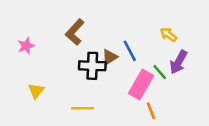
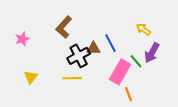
brown triangle: (110, 57) -> (93, 48), turned 32
black cross: (92, 66) -> (79, 56), turned -30
yellow line: (82, 108) -> (72, 78), moved

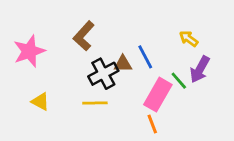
pink star: (22, 39) -> (29, 51), size x1.6
yellow triangle: (31, 77) -> (40, 102), turned -40
orange line: (129, 94) -> (152, 124), moved

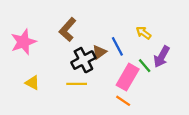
yellow arrow: (189, 39) -> (143, 33), moved
brown triangle: (123, 64) -> (99, 52), turned -35
orange line: (152, 124) -> (123, 101), turned -35

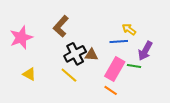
blue line: (117, 46) -> (119, 42), moved, turned -66
brown triangle: (99, 52) -> (91, 55), moved, turned 40
green line: (145, 66) -> (134, 66), moved, turned -40
yellow line: (77, 84) -> (69, 75), turned 42

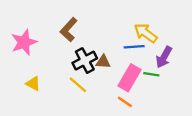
yellow arrow: (129, 29) -> (146, 33), size x1.5

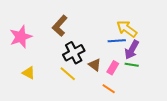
purple arrow: (164, 57) -> (132, 50), moved
brown triangle: (103, 62) -> (95, 65), moved, turned 32
pink rectangle: (130, 78) -> (113, 68), size x0.6

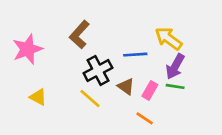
blue line: (117, 41) -> (135, 55), moved

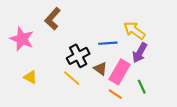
brown L-shape: (79, 35) -> (53, 19), moved
pink star: (27, 49) -> (22, 39), turned -30
green line: (175, 86) -> (142, 87), moved, turned 56
pink rectangle: (150, 90) -> (120, 72), size x1.6

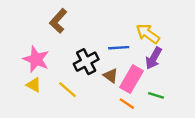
pink star: (22, 39) -> (36, 59), moved
yellow line: (72, 78) -> (67, 90), moved
green line: (142, 87) -> (156, 95), turned -48

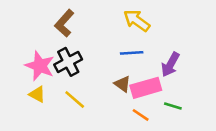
yellow arrow: (148, 34) -> (137, 21), moved
black cross: (86, 62) -> (68, 62), moved
pink rectangle: (132, 79) -> (146, 88), turned 44

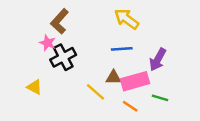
pink star: (40, 66) -> (48, 43), moved, size x0.6
brown triangle: (123, 84) -> (113, 78), turned -35
yellow line: (75, 99) -> (95, 92), moved

